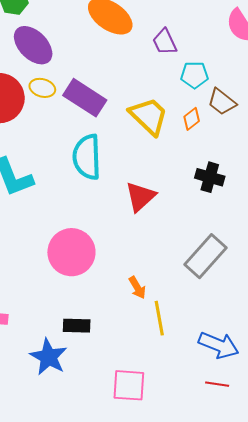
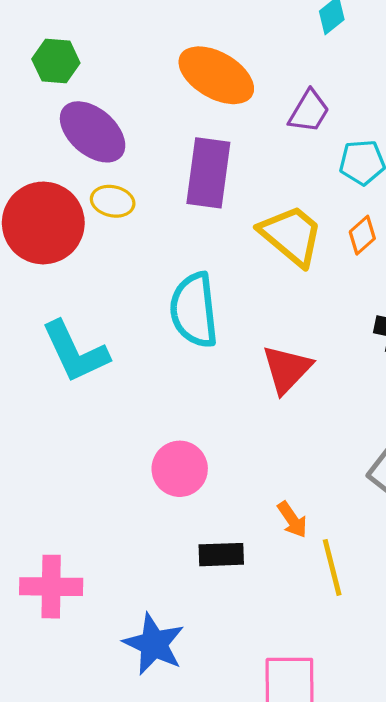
purple trapezoid: (165, 42) -> (309, 111), turned -120
purple rectangle: (85, 98) -> (208, 173), moved, turned 69
pink circle: (71, 252) -> (180, 469), size x0.7
black rectangle: (77, 326) -> (221, 555), moved

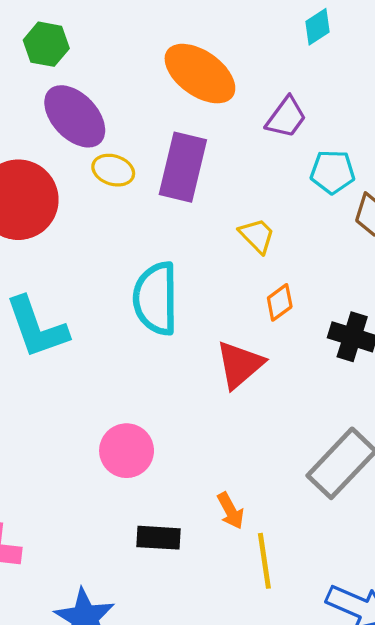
yellow ellipse: (113, 201) -> (113, 170), moved
yellow trapezoid: (291, 235) -> (257, 236), size x0.6
orange diamond: (362, 235) -> (280, 302), moved

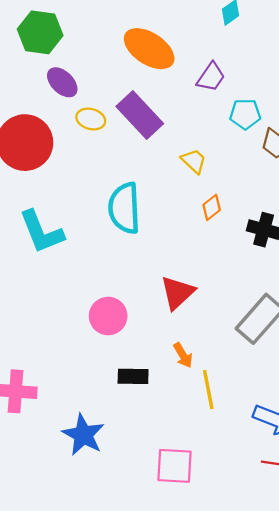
green hexagon: (46, 44) -> (40, 32), size x1.4
purple ellipse: (75, 116) -> (62, 82), size x0.7
purple rectangle: (183, 167) -> (140, 115), turned -54
red triangle: (240, 365) -> (177, 293), moved

